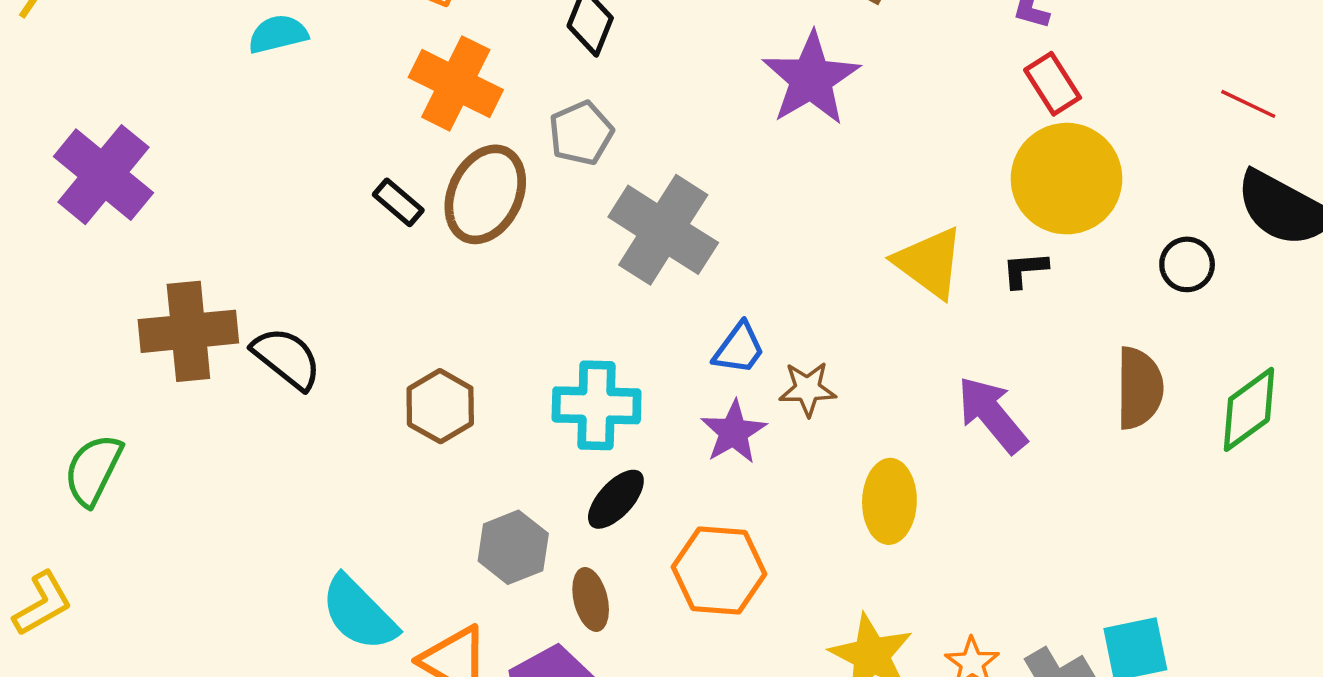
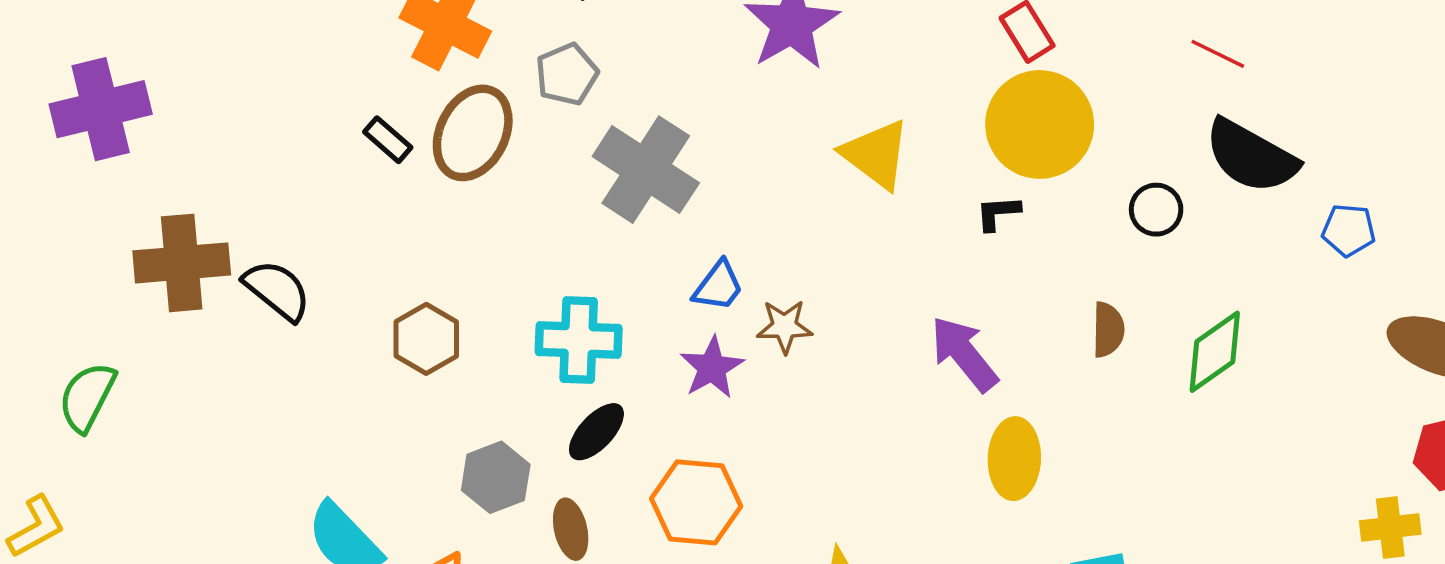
purple cross: (103, 175) -> (101, 109), turned 36
yellow triangle: (929, 263) -> (876, 154), moved
brown semicircle: (1139, 388) -> (1108, 330), size x0.7
yellow ellipse: (889, 501) -> (1014, 459), moved

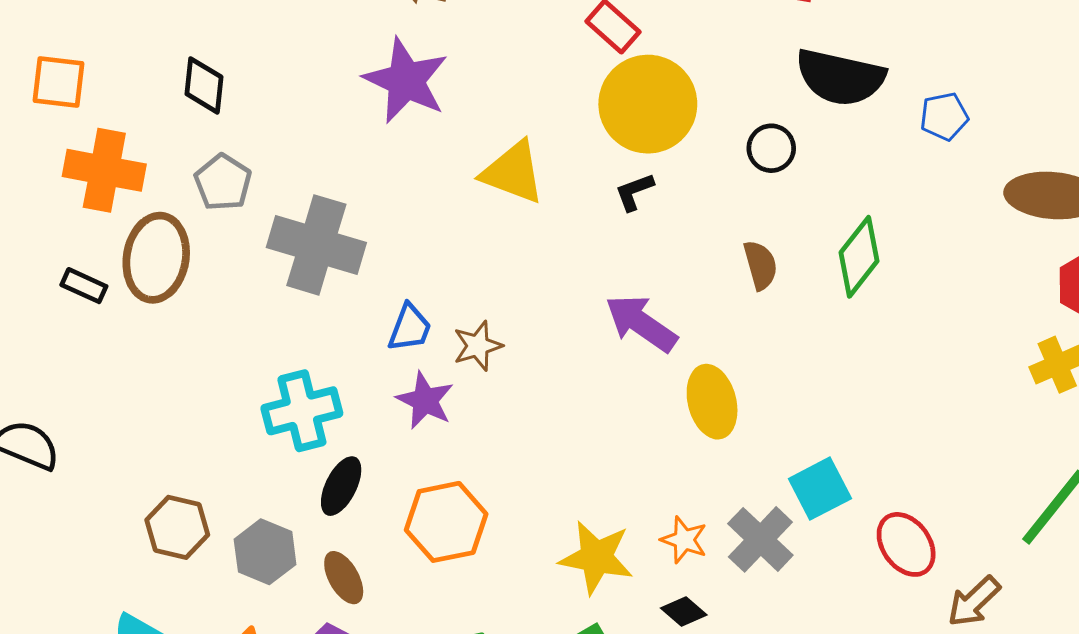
brown hexagon: (426, 339) -> (177, 527), moved

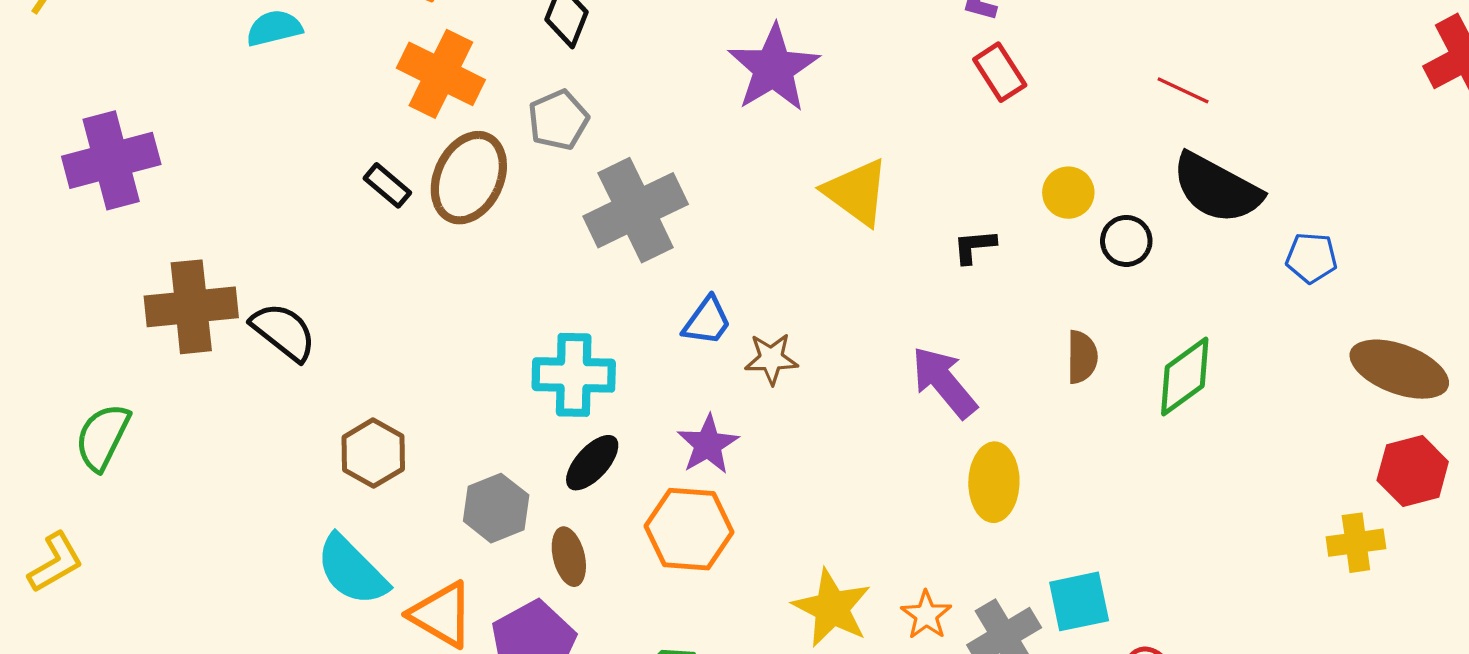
yellow circle: (648, 104) -> (1068, 193), moved, size x0.5
gray cross: (316, 245) -> (636, 210), turned 32
purple star: (425, 400) -> (708, 444), moved
brown hexagon: (177, 527) -> (373, 453), moved

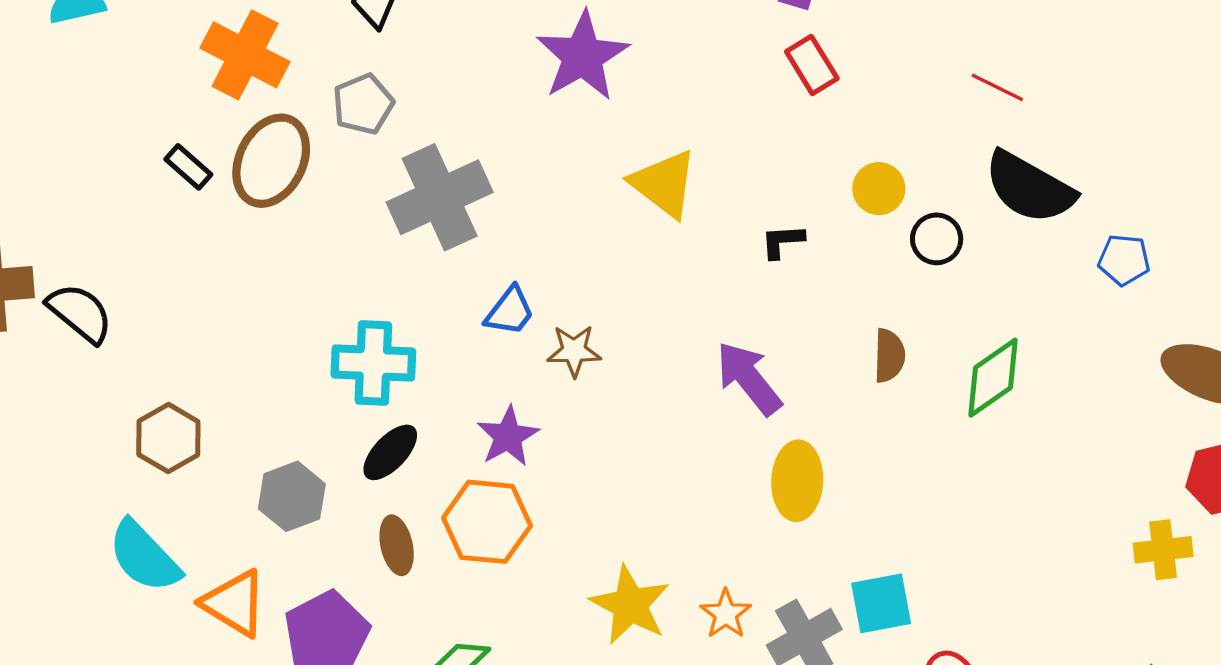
brown ellipse: (569, 557) -> (397, 545), moved

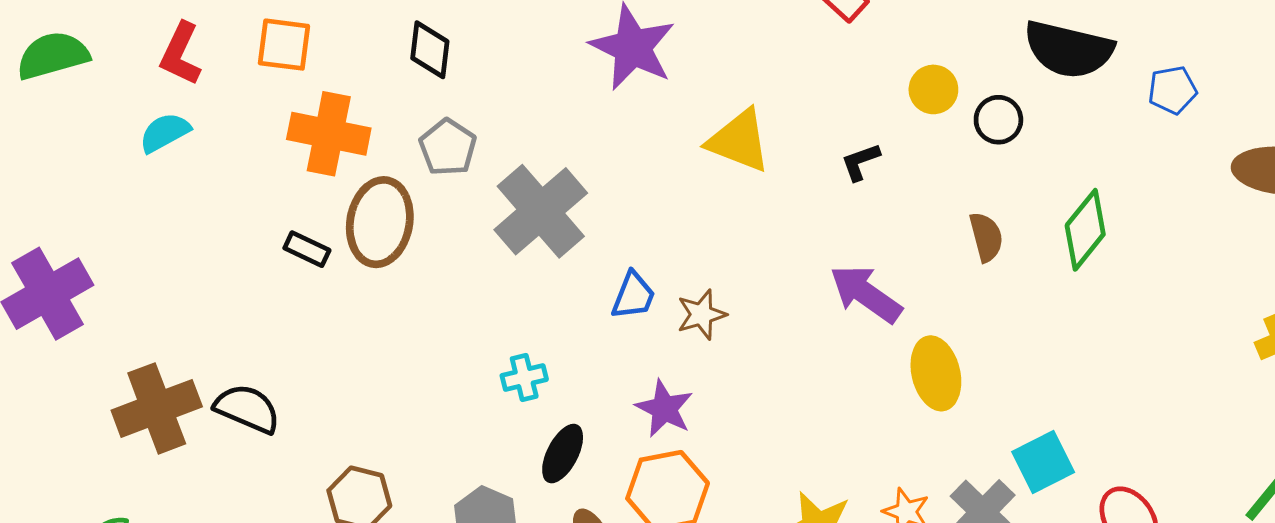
cyan cross: (373, 363) -> (524, 378), size x0.6

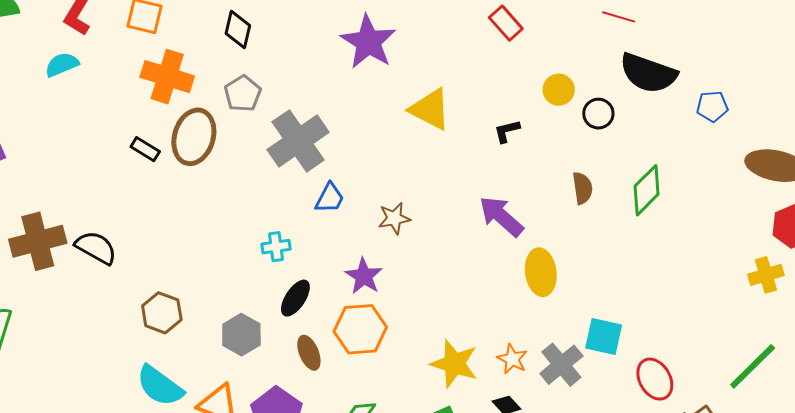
blue trapezoid: (633, 296) -> (330, 198), moved
cyan square: (1043, 462) -> (604, 336), turned 33

